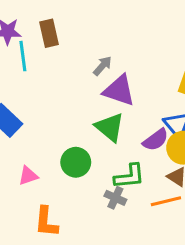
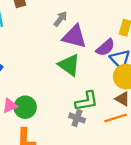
purple semicircle: (156, 140) -> (105, 48), moved
green circle: (76, 162) -> (25, 107), moved

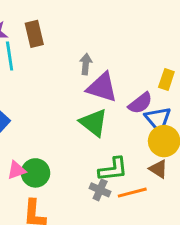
gray arrow: (61, 19) -> (86, 64), turned -35
orange line: (115, 118) -> (132, 193), moved

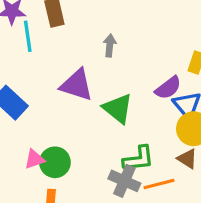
purple triangle: (102, 87) -> (77, 85), moved
gray cross: (100, 190) -> (124, 181), size x1.4

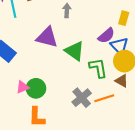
green L-shape: (138, 159) -> (98, 68), moved, turned -90
gray cross: (124, 181) -> (82, 98), turned 30

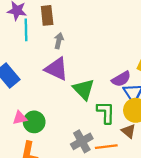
gray arrow: (67, 10) -> (59, 41), moved

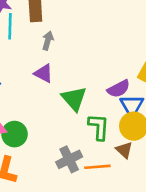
purple triangle: (56, 69) -> (44, 73), size x0.7

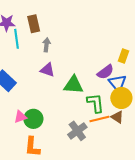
green triangle: (74, 99) -> (73, 85), turned -35
orange line: (97, 167) -> (99, 119), moved

